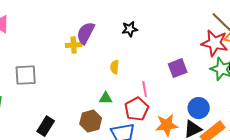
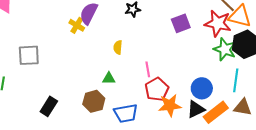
yellow cross: (74, 45) -> (77, 25), turned 35
purple square: (178, 68) -> (181, 23), moved
red pentagon: (137, 109) -> (157, 89), moved

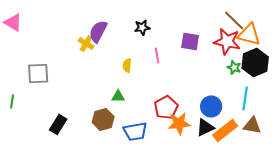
purple square: (181, 23) -> (190, 41), turned 30
green star: (225, 49) -> (234, 67), size x0.6
pink line: (148, 69) -> (157, 55), moved

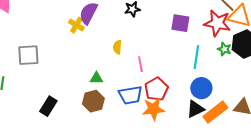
pink line: (157, 55) -> (140, 64), moved
green triangle: (118, 96) -> (96, 78), moved
cyan line: (245, 98) -> (196, 57), moved
orange star: (179, 123) -> (153, 109), moved
blue trapezoid: (135, 131) -> (130, 95), moved

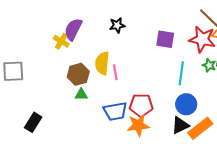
yellow semicircle: (117, 47) -> (102, 63), size x1.6
pink line: (140, 64) -> (115, 72), moved
red pentagon: (156, 89) -> (141, 105), turned 30
brown hexagon: (93, 101) -> (78, 74), moved

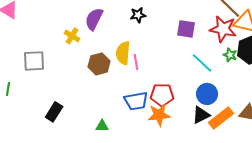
yellow cross: (61, 41) -> (72, 36), moved
cyan line: (181, 73) -> (202, 63), turned -55
green triangle: (81, 94) -> (102, 126), moved

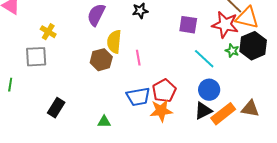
yellow cross: (72, 36) -> (48, 32), moved
yellow semicircle: (123, 53) -> (114, 42), moved
red pentagon: (162, 95) -> (164, 91), turned -30

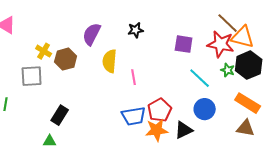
brown hexagon: (101, 60) -> (66, 59), moved
black rectangle: (56, 108) -> (60, 115), moved
black triangle: (203, 111) -> (184, 130), moved
orange rectangle: (223, 114) -> (248, 103), moved, turned 70
green triangle: (104, 122) -> (50, 141), moved

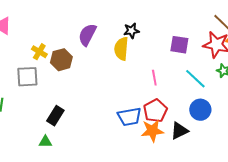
yellow semicircle: (110, 61) -> (121, 49), moved
pink line: (134, 77) -> (154, 78), moved

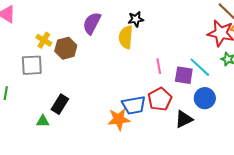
purple square: (179, 45) -> (184, 75), moved
orange star: (152, 131) -> (119, 119), moved
green triangle: (45, 142) -> (43, 121), moved

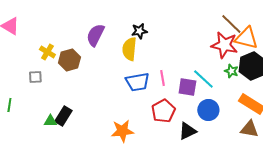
gray square: (32, 65) -> (35, 77), size x0.6
blue trapezoid: (134, 105) -> (137, 82), moved
green triangle: (43, 121) -> (50, 121), moved

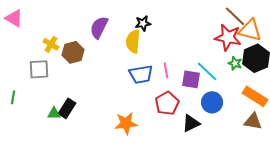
gray square: (35, 77) -> (39, 69), size x1.5

